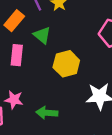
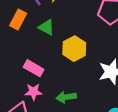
pink rectangle: (17, 55) -> (34, 68), moved, turned -54

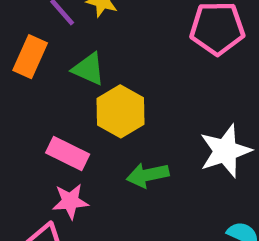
yellow hexagon: (74, 49) -> (120, 111), moved
green arrow: (66, 97) -> (148, 175), moved

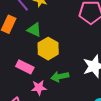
pink star: (70, 201) -> (39, 88), moved

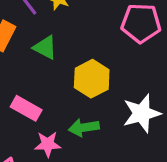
yellow hexagon: (48, 49) -> (92, 79), moved

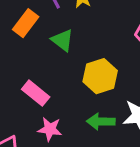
green arrow: (84, 128) -> (101, 121), moved

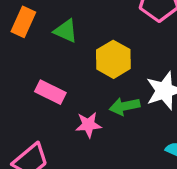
pink star: (50, 129) -> (88, 125), moved

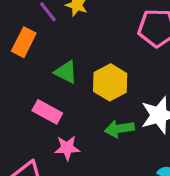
green triangle: (66, 31) -> (66, 72), moved
pink star: (88, 125) -> (67, 148), moved

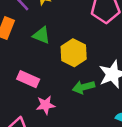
green triangle: (66, 72) -> (41, 35), moved

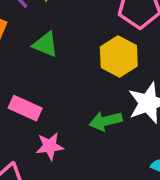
yellow hexagon: (74, 53) -> (119, 56), moved

